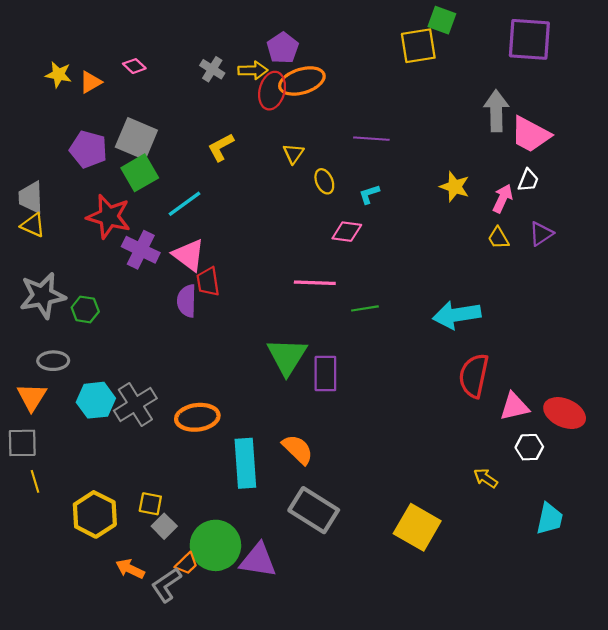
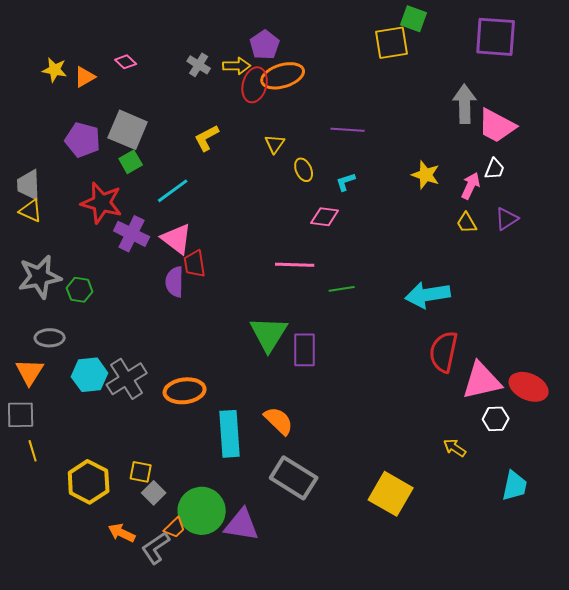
green square: (140, 173) -> (131, 162), size x0.7
pink triangle: (514, 407) -> (482, 381), size x1.4

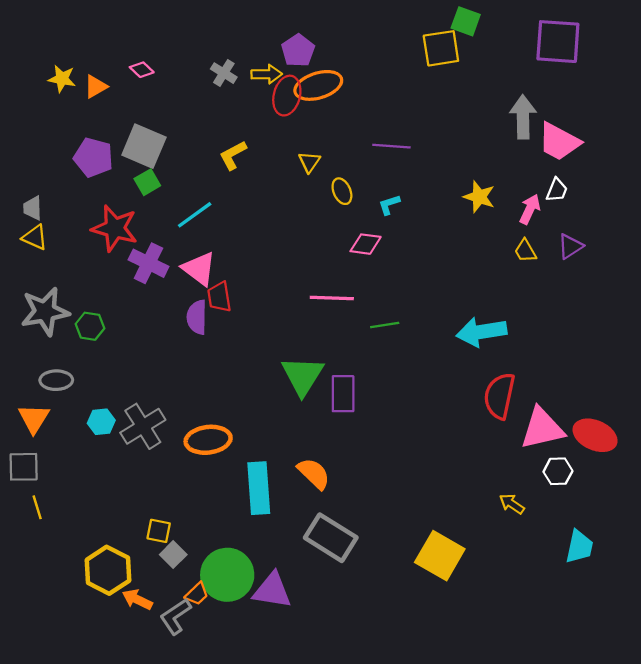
gray trapezoid: (29, 185) -> (33, 208), size x0.7
cyan hexagon: (90, 375) -> (101, 422), size x0.7
yellow hexagon: (89, 482) -> (108, 570), moved

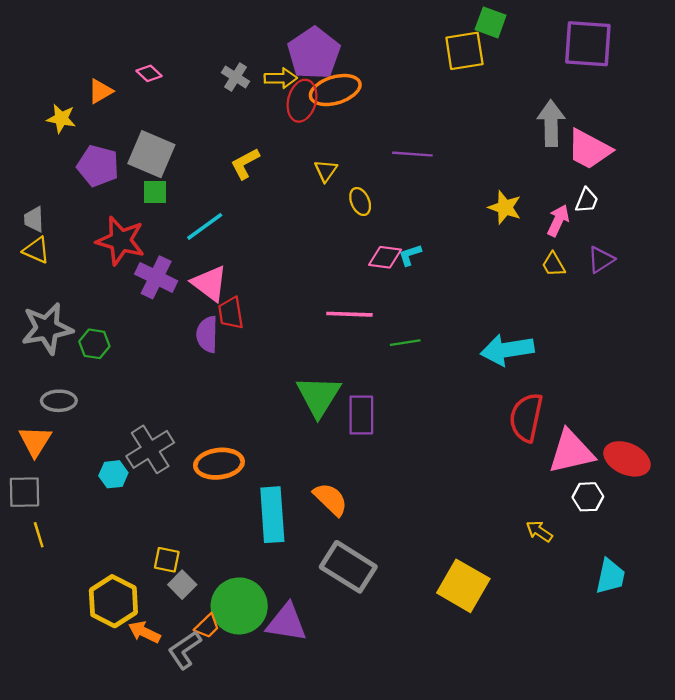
purple pentagon: (298, 51) -> (314, 53), size x1.5
yellow star: (62, 79) -> (61, 118), moved
green square: (147, 182) -> (155, 192), turned 30
cyan L-shape: (389, 205) -> (410, 255), moved
cyan hexagon: (101, 422) -> (113, 474), moved

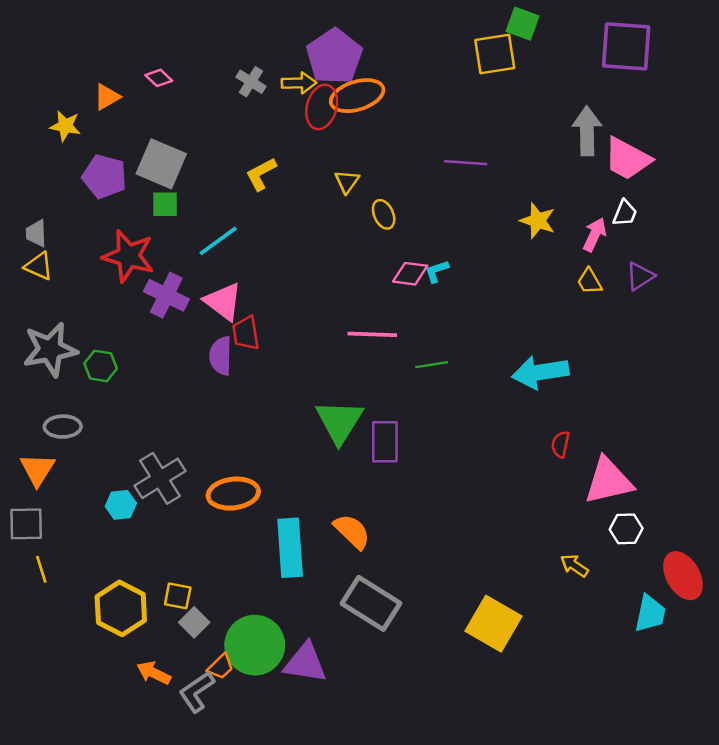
purple line: (412, 154) -> (466, 163), moved
red semicircle: (526, 417) -> (560, 444), size x0.5
red ellipse: (627, 459) -> (683, 576), moved, turned 36
yellow hexagon: (113, 601) -> (121, 608), moved

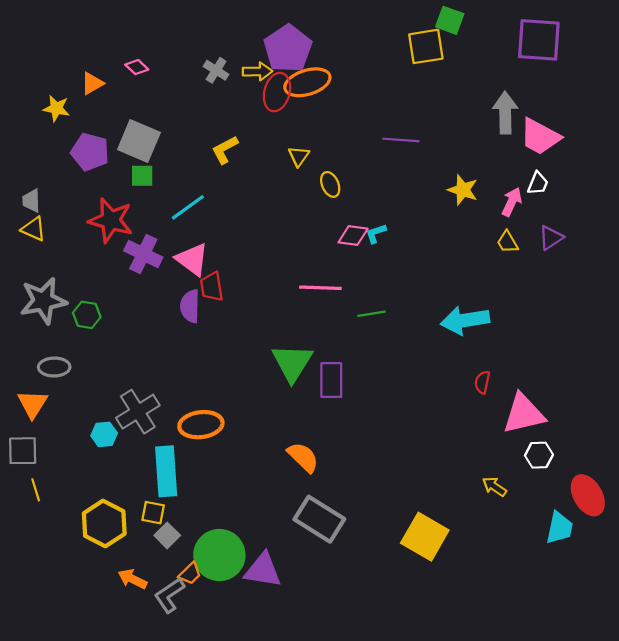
cyan rectangle: (290, 548) -> (166, 471), moved

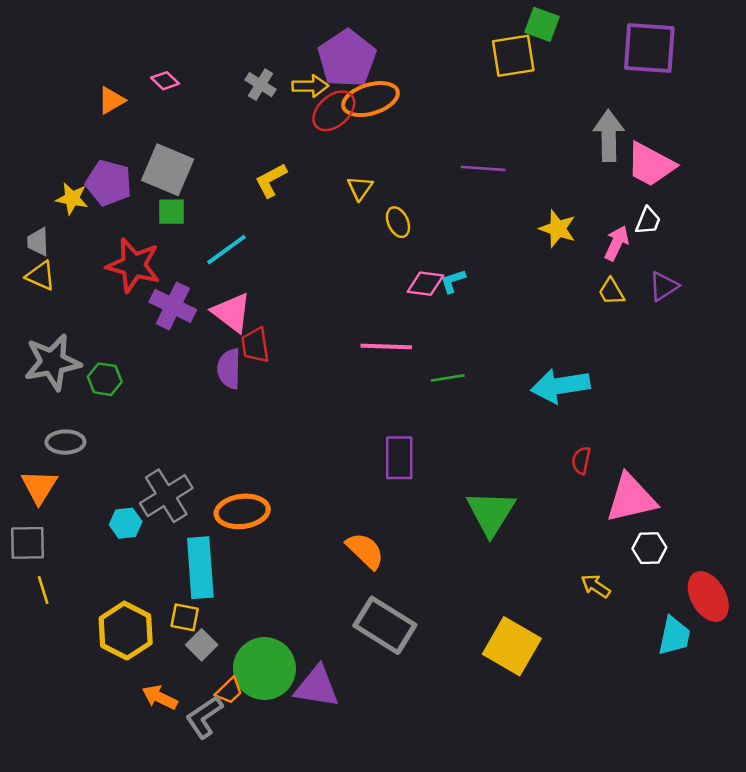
red ellipse: (277, 92) -> (334, 111), turned 33
yellow star: (56, 108) -> (72, 199), moved
green triangle: (292, 363) -> (491, 513), moved

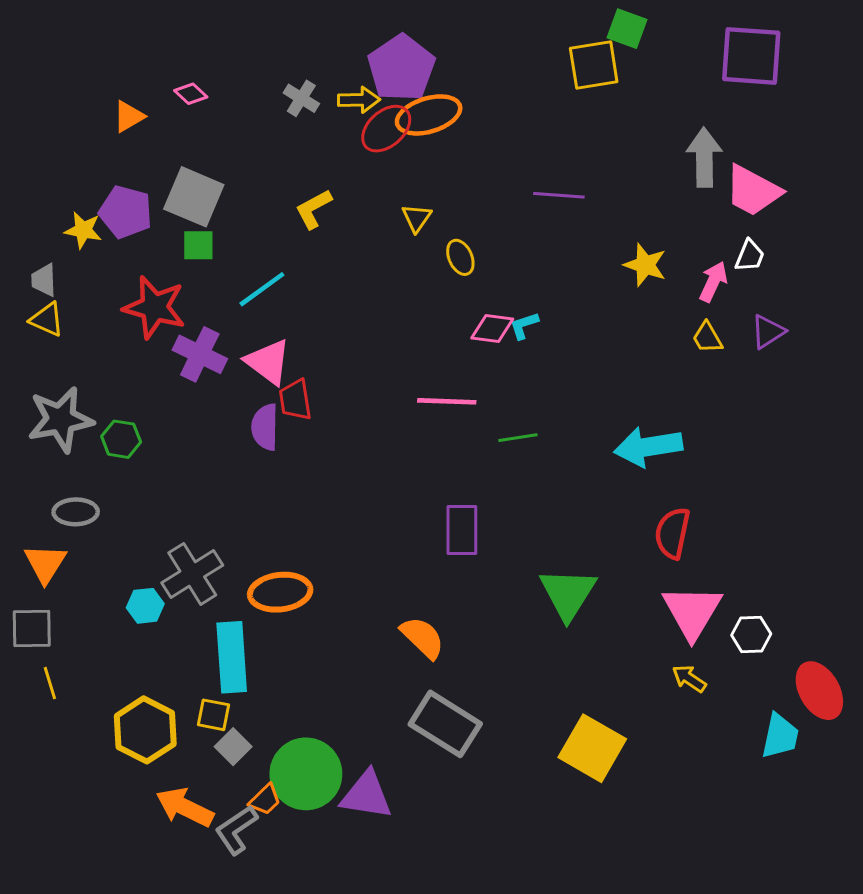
red semicircle: (581, 460) -> (672, 533), size x1.6
pink triangle: (631, 498) -> (692, 612), moved, turned -46
orange arrow: (160, 697) -> (185, 807), size x1.4

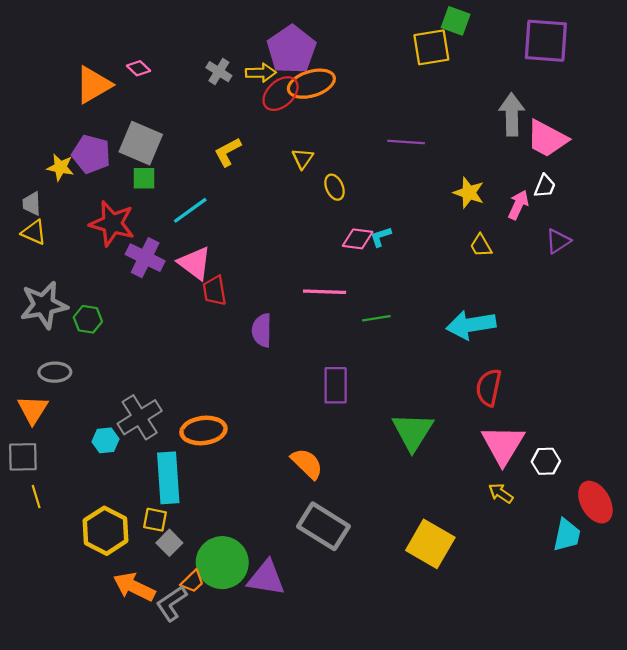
orange triangle: (129, 116) -> (93, 85), size x1.6
yellow trapezoid: (707, 338) -> (481, 246), moved
purple semicircle: (265, 427) -> (262, 330), moved

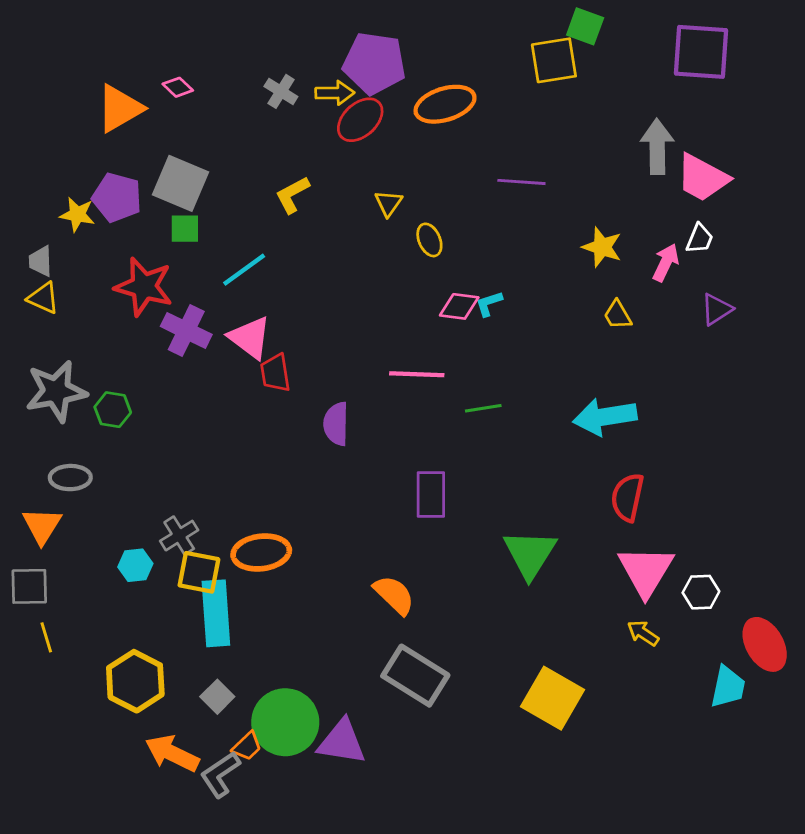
purple pentagon: (292, 50) -> (374, 63), turned -30
orange ellipse: (311, 84) -> (445, 104), moved
gray cross: (140, 417) -> (179, 536), size x0.7
yellow square: (155, 520) -> (199, 572), moved, size x1.4

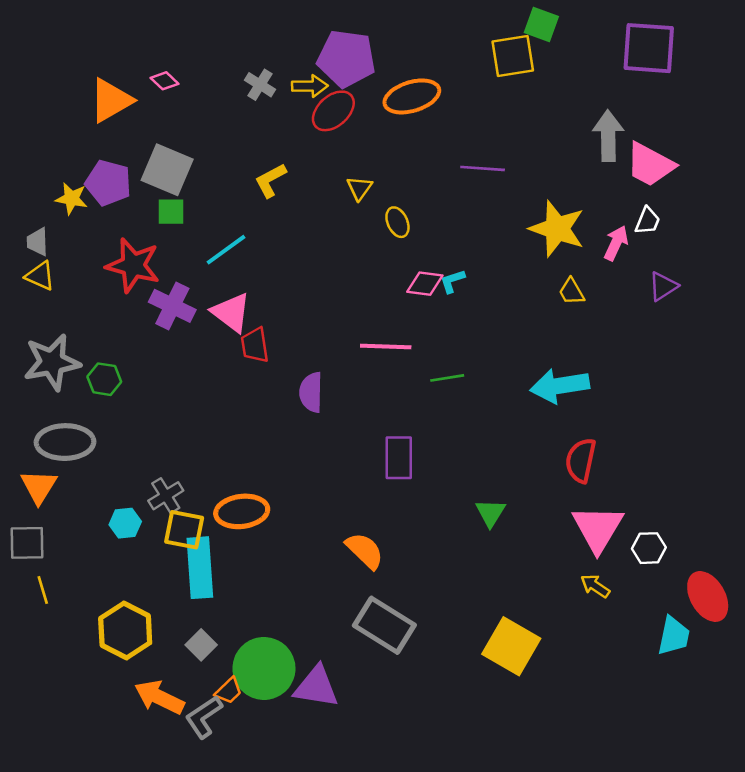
yellow star: (602, 247) -> (557, 229), size x1.5
gray ellipse: (70, 478) -> (65, 442), size x1.5
green triangle: (530, 554) -> (490, 513), size x0.6

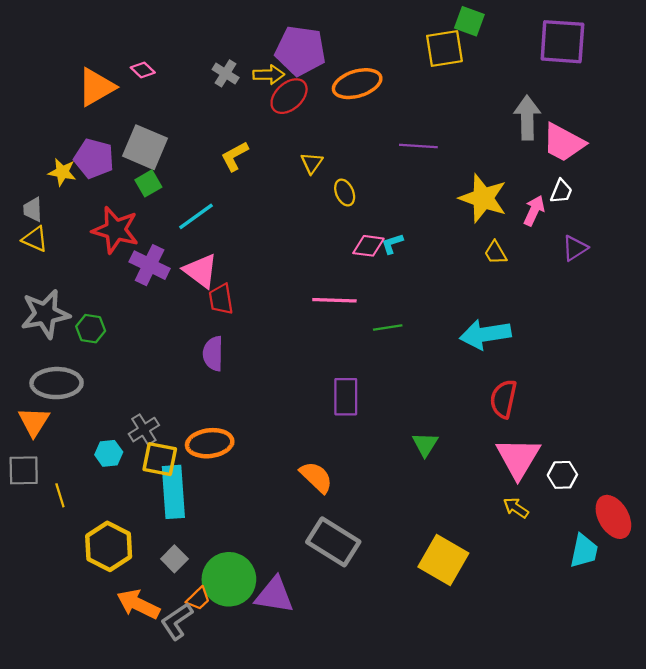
green square: (171, 212) -> (148, 183), turned -30
purple semicircle: (311, 392) -> (213, 354), moved
yellow line: (43, 590) -> (60, 495), moved

